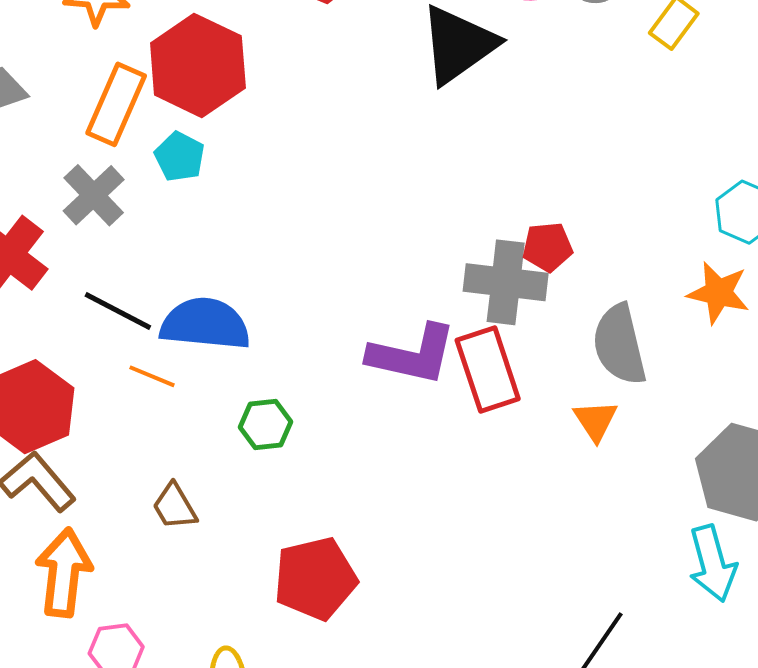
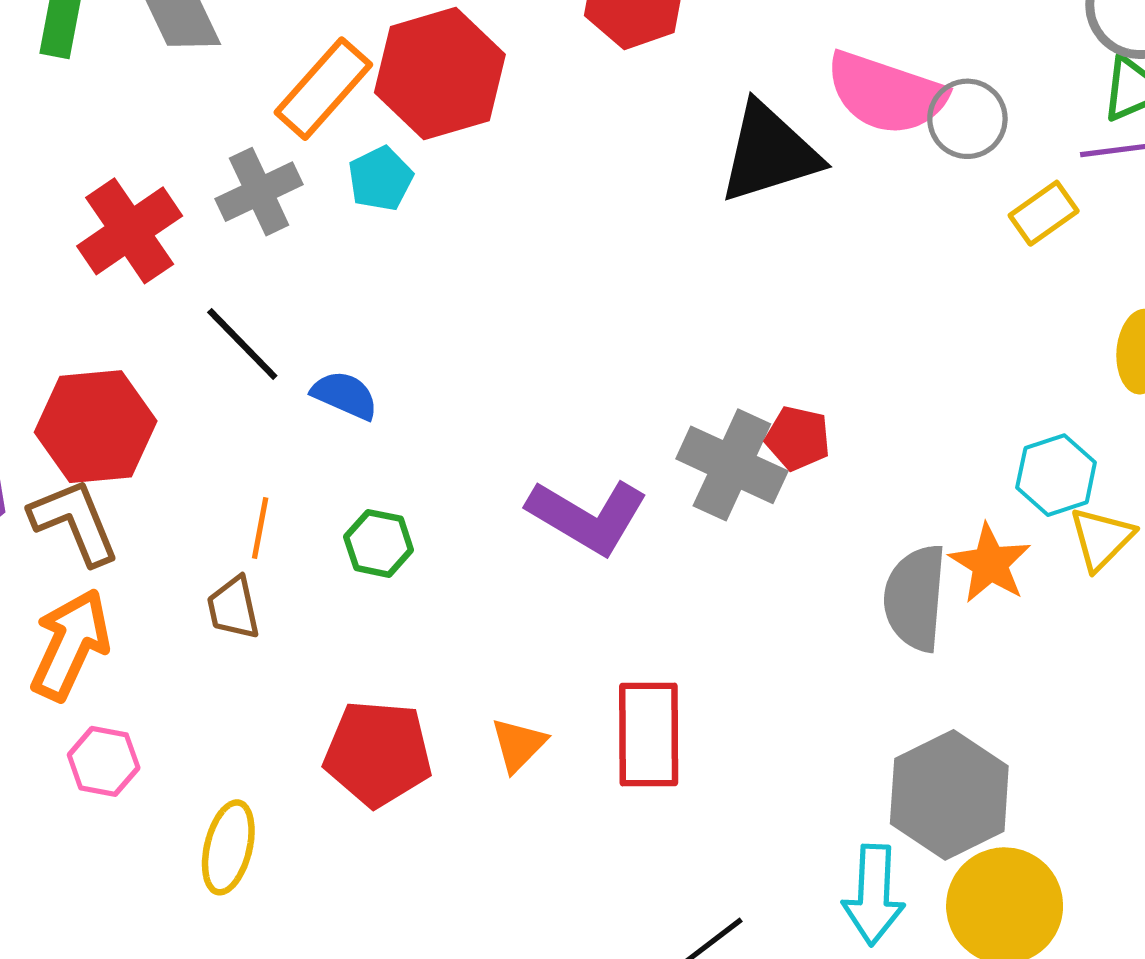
blue semicircle: (205, 324) -> (345, 395), size x0.6
gray semicircle: (619, 345) -> (915, 598), moved
red rectangle: (488, 369) -> (649, 734), moved
orange line: (152, 376) -> (260, 528), moved, turned 60
orange triangle: (596, 421) -> (518, 745), moved

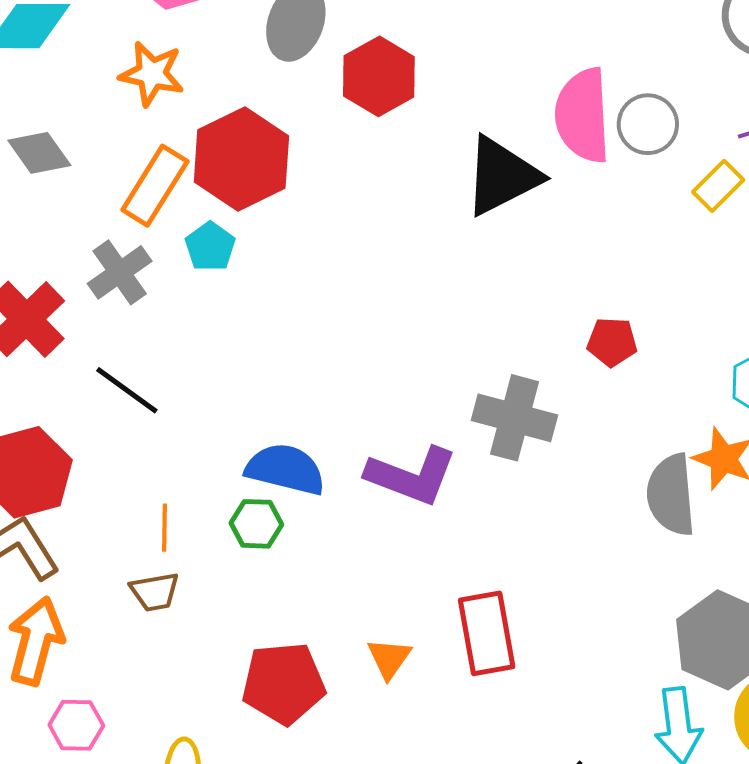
pink semicircle: (886, 93) -> (583, 115), turned 78
blue semicircle: (345, 395) -> (285, 469), moved, size x1.5
red pentagon: (798, 438) -> (612, 342), moved
brown trapezoid: (233, 608) -> (155, 592), turned -78

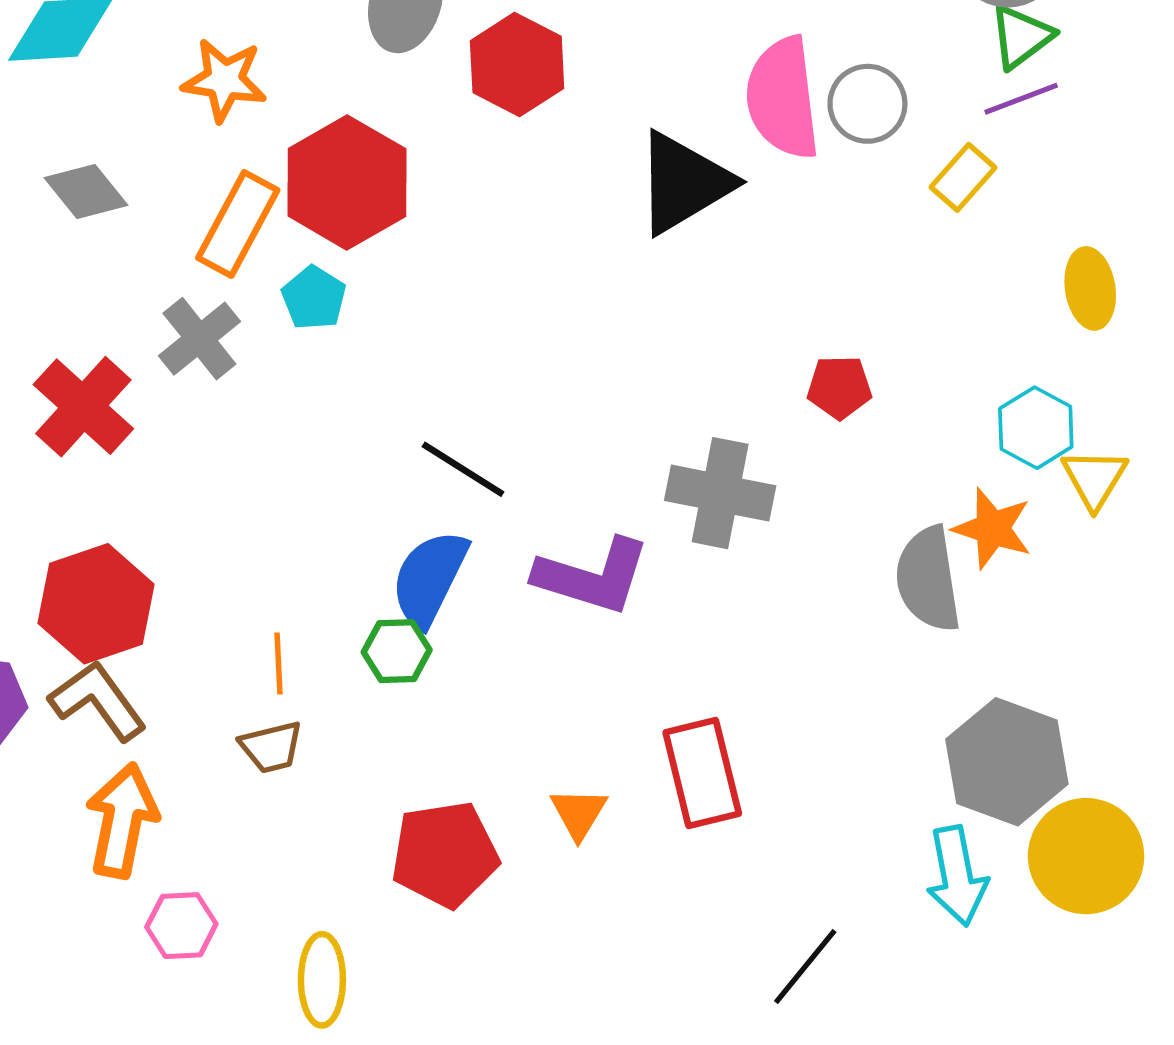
black line: (127, 390) -> (463, 469), moved
blue semicircle: (285, 469) -> (429, 578), turned -74

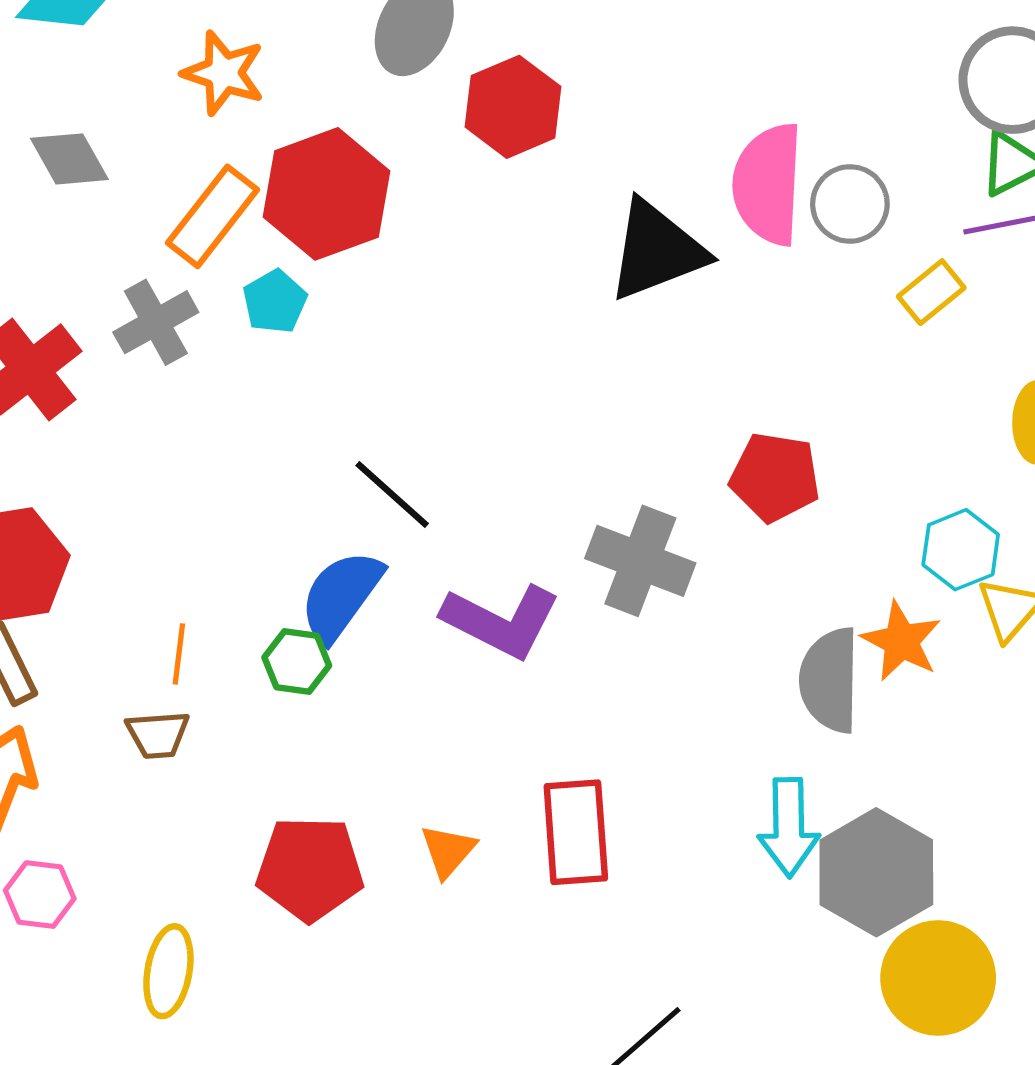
red pentagon: (839, 387) -> (775, 477), size x1.4
cyan arrow: (957, 876) -> (789, 827), moved

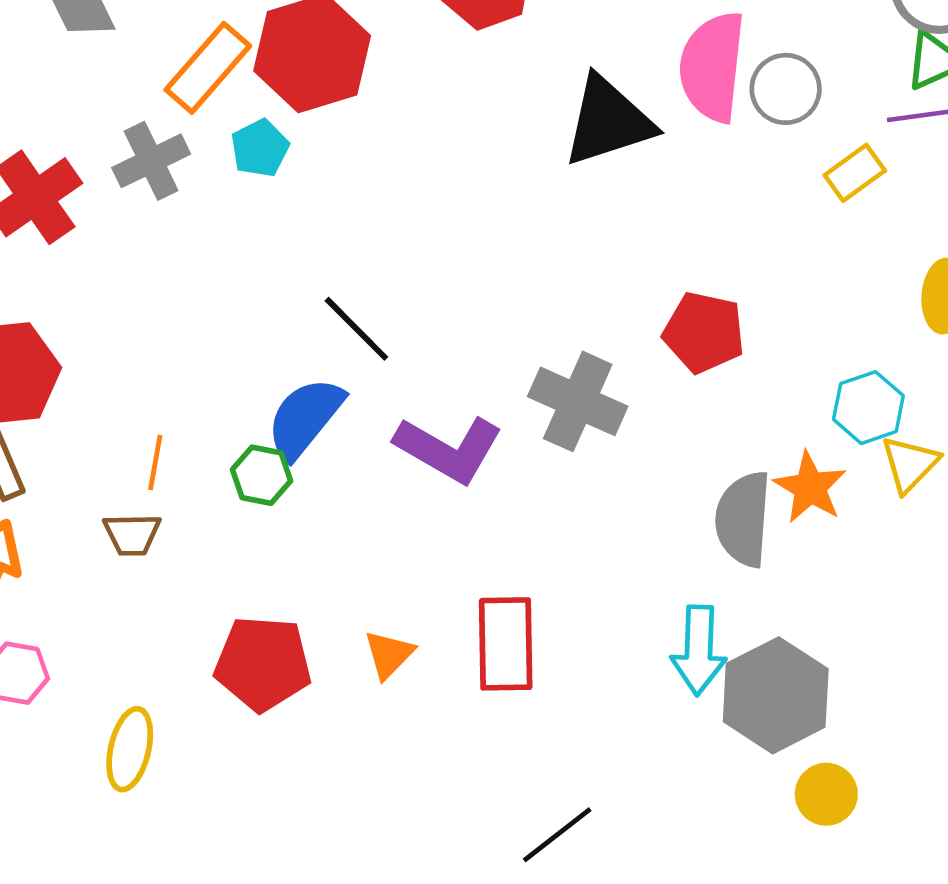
yellow circle: (938, 978) -> (826, 794), size x0.6

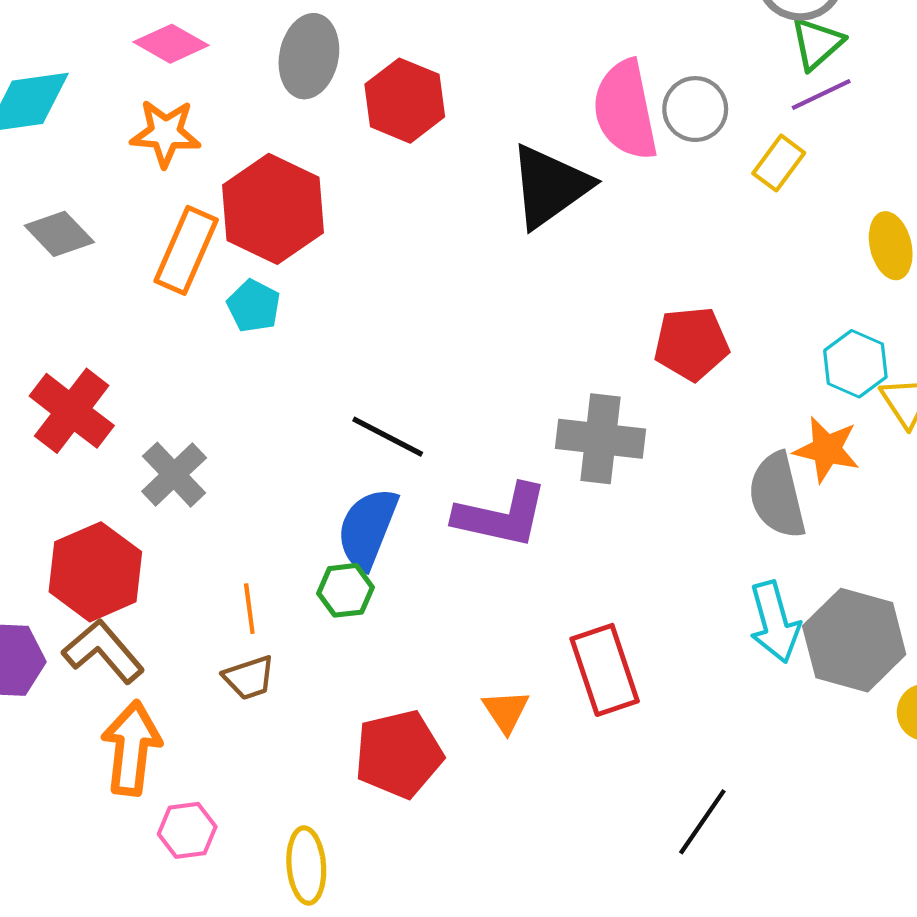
gray cross: (151, 161) -> (174, 475), moved

